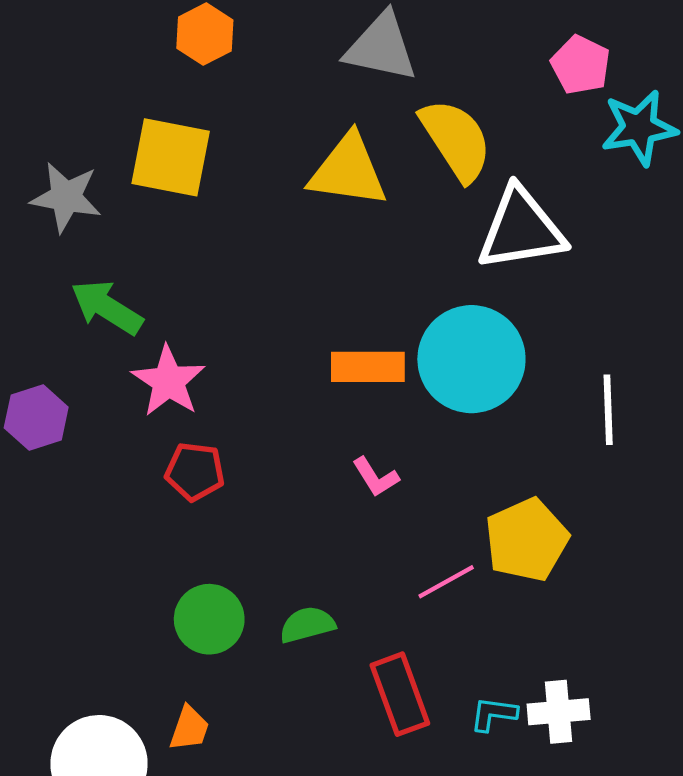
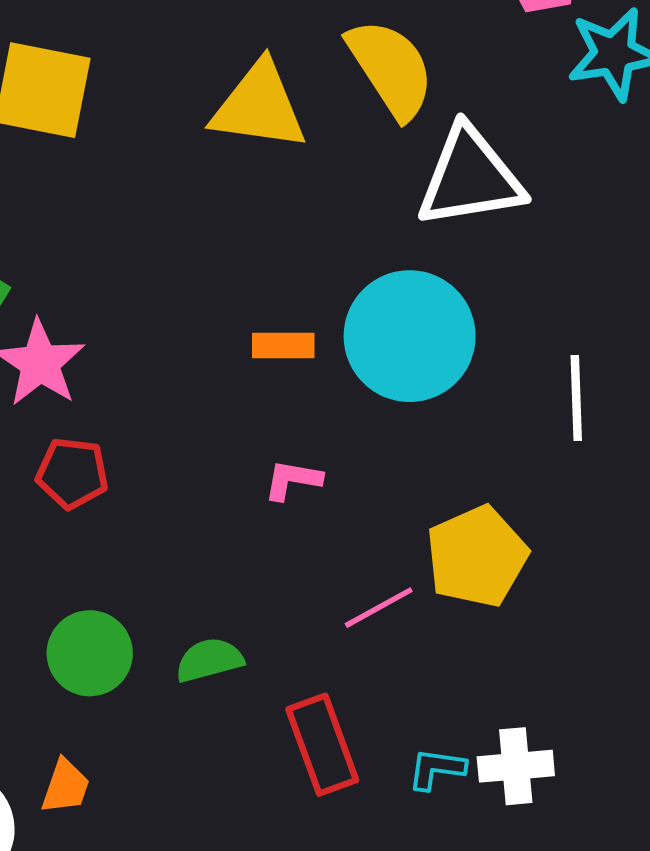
orange rectangle: (368, 367) -> (283, 346), size x0.7
pink L-shape: (376, 477) -> (293, 480), turned 132

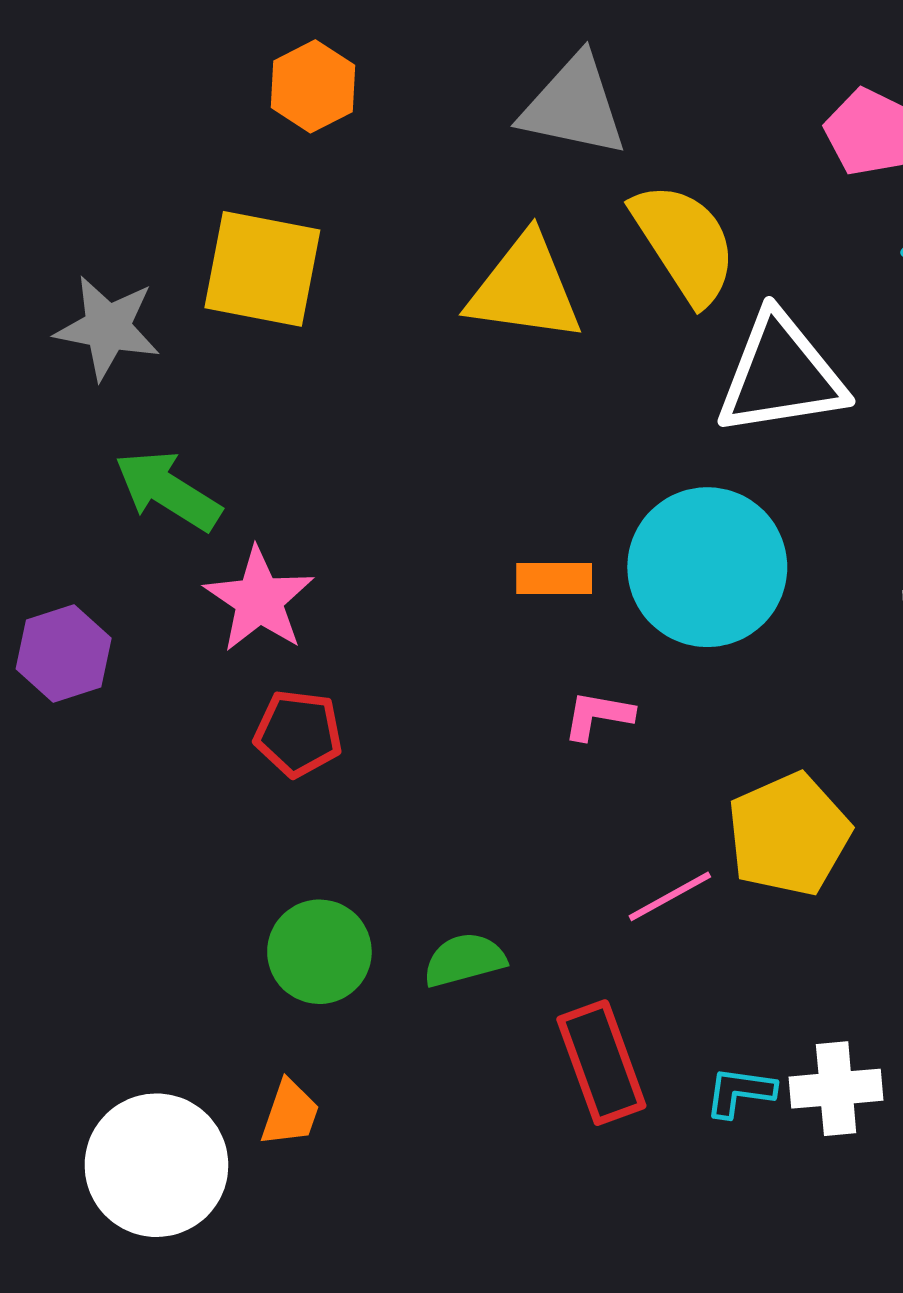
pink L-shape: (293, 480) -> (598, 715), moved

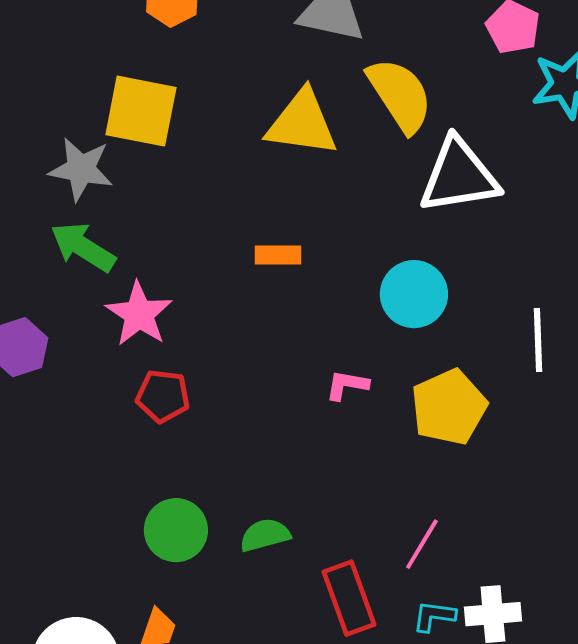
gray star: (108, 328) -> (81, 169), moved
cyan circle: (707, 567) -> (414, 294), size x0.7
orange rectangle: (554, 579) -> (278, 255), moved
yellow pentagon: (789, 834) -> (449, 407), moved
pink line: (670, 896) -> (422, 544), moved, turned -30

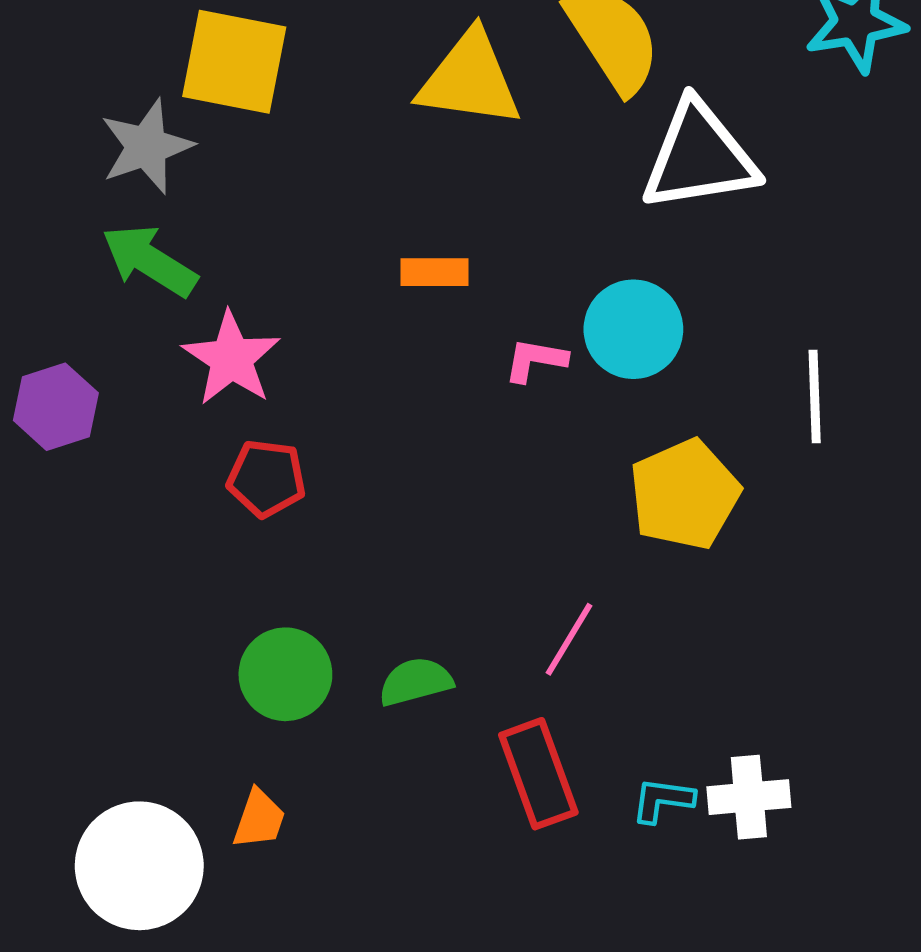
gray star: (81, 169) -> (147, 146), turned -30
pink L-shape: (347, 385) -> (535, 360), moved
pink line: (422, 544) -> (569, 639), moved

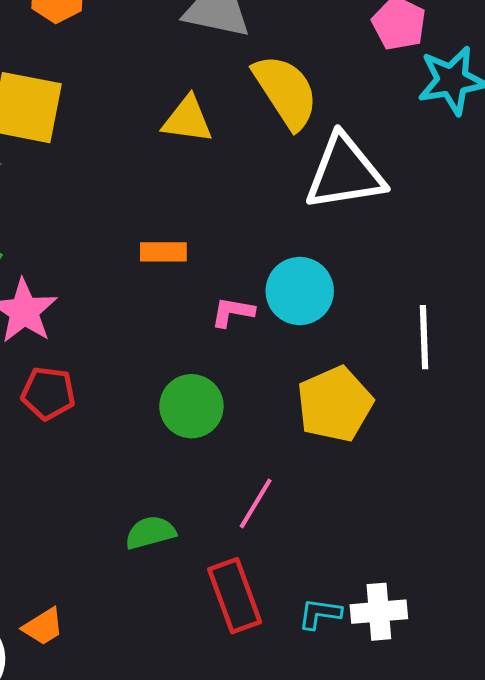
yellow triangle: (470, 79) -> (187, 120), size x0.7
green circle: (285, 674) -> (191, 406), moved
orange trapezoid: (259, 819) -> (43, 627), turned 39

